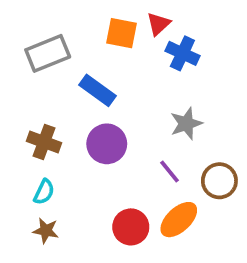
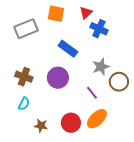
orange square: (122, 33) -> (56, 14), moved
blue rectangle: (98, 90) -> (68, 49), moved
brown circle: (219, 181) -> (119, 82), moved
brown star: (46, 231) -> (41, 126), moved

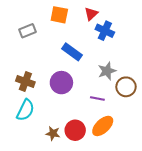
gray rectangle: (26, 29) -> (28, 31), size x0.7
purple line: (92, 93) -> (97, 98), turned -40
cyan semicircle: (24, 104) -> (25, 110), size x1.5
brown star: (41, 126) -> (53, 133), moved

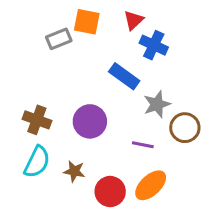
gray rectangle: (28, 31) -> (59, 39), moved
blue rectangle: (72, 52) -> (124, 76), moved
brown star: (53, 133) -> (74, 171), moved

